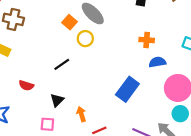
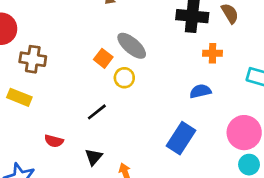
orange cross: (147, 40) -> (213, 53), moved
blue semicircle: (157, 62) -> (200, 91), moved

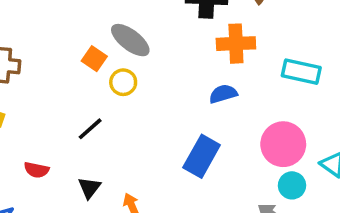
orange cross: (213, 53) -> (236, 44), size x1.5

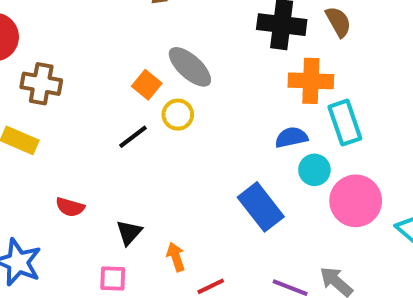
cyan rectangle: (301, 72) -> (345, 123), moved, turned 54
black line: (90, 129) -> (133, 137), moved
blue rectangle: (202, 156) -> (261, 207), turned -72
cyan circle: (292, 185) -> (314, 170), moved

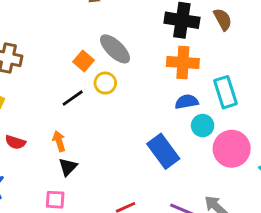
orange cross: (311, 81) -> (183, 63), moved
red semicircle: (70, 207) -> (15, 142), moved
orange arrow: (176, 257) -> (59, 141), moved

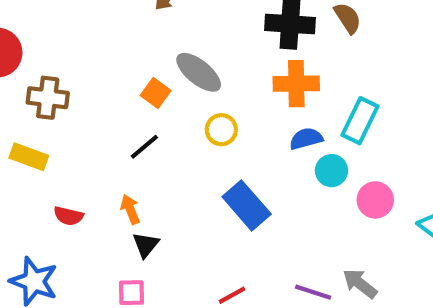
yellow circle: (105, 83) -> (221, 130), moved
cyan rectangle: (225, 92) -> (360, 121), turned 48
pink circle: (232, 149) -> (375, 200), size x0.7
blue rectangle: (163, 151) -> (247, 205), moved

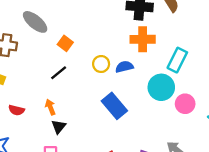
gray ellipse: (199, 72) -> (35, 22), moved
blue semicircle: (306, 139) -> (124, 67), moved
cyan circle: (331, 171) -> (161, 87), size x1.5

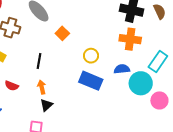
blue semicircle: (124, 67) -> (122, 69), moved
black line: (59, 73) -> (39, 61), moved, turned -49
blue rectangle: (114, 106) -> (91, 81), moved, turned -35

